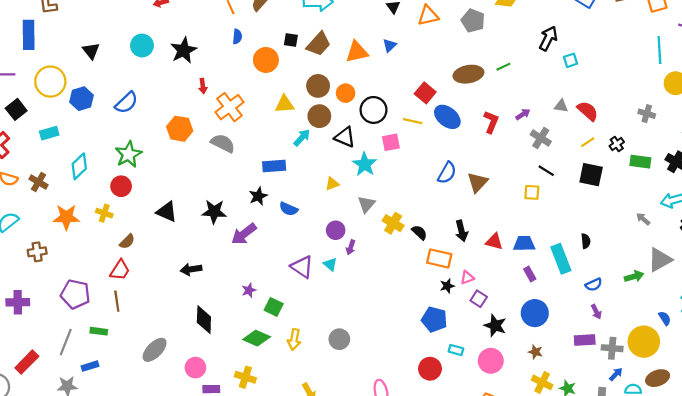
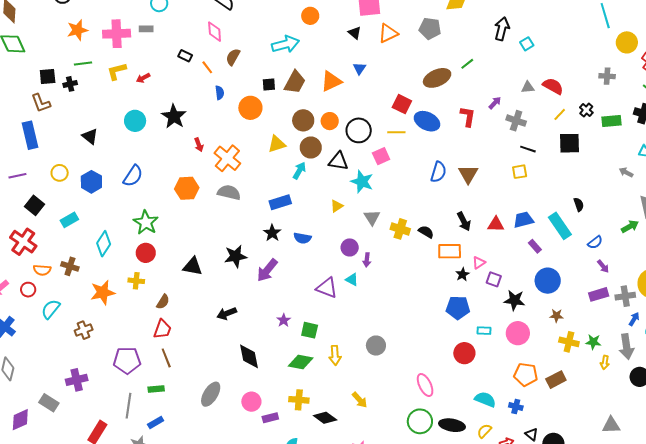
yellow circle: (50, 82) -> (60, 173), size x0.6

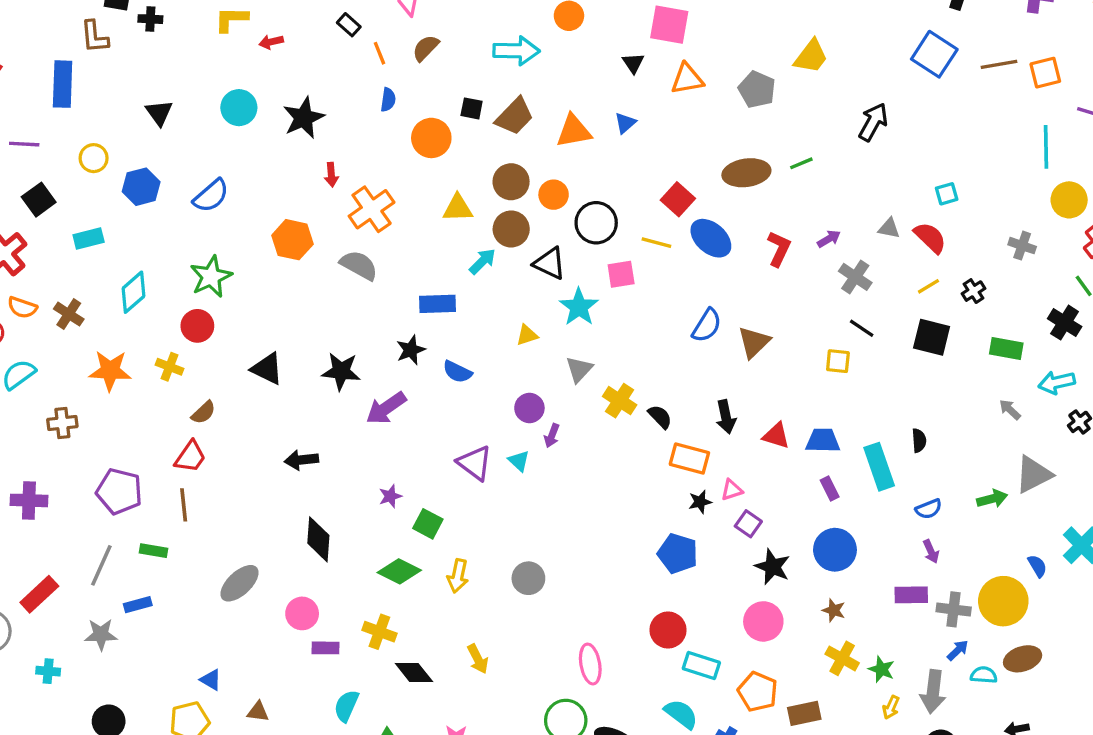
cyan square: (527, 44) -> (947, 194), moved
green rectangle: (611, 121) -> (1006, 348), moved
cyan rectangle: (484, 331) -> (701, 666), moved, size x1.5

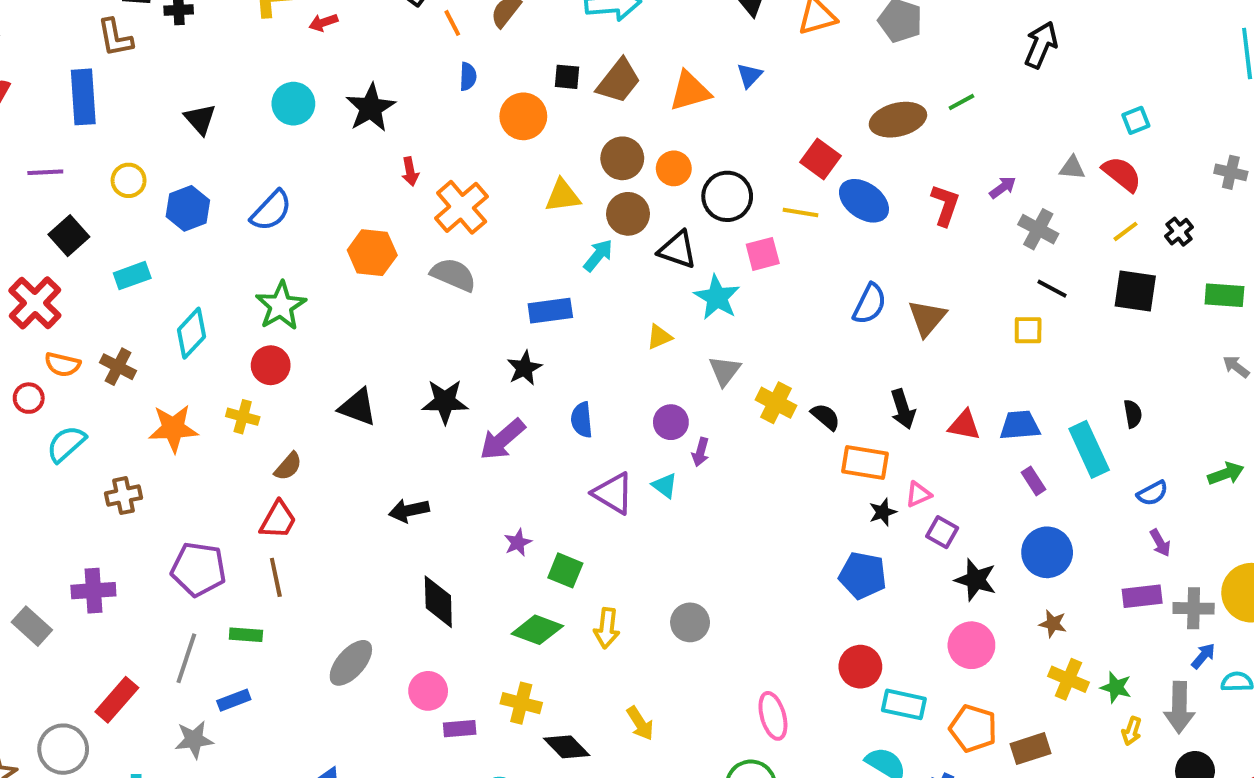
blue semicircle: (457, 372) -> (582, 420), moved, turned 64

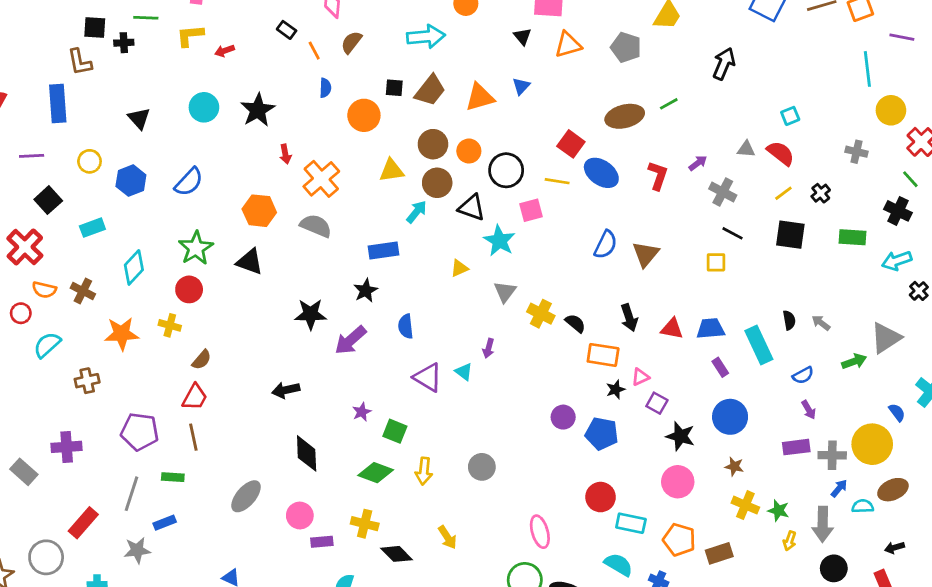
gray arrow: (1236, 367) -> (821, 323), moved
black triangle: (358, 407) -> (250, 262), moved
purple circle: (671, 422) -> (563, 417), moved

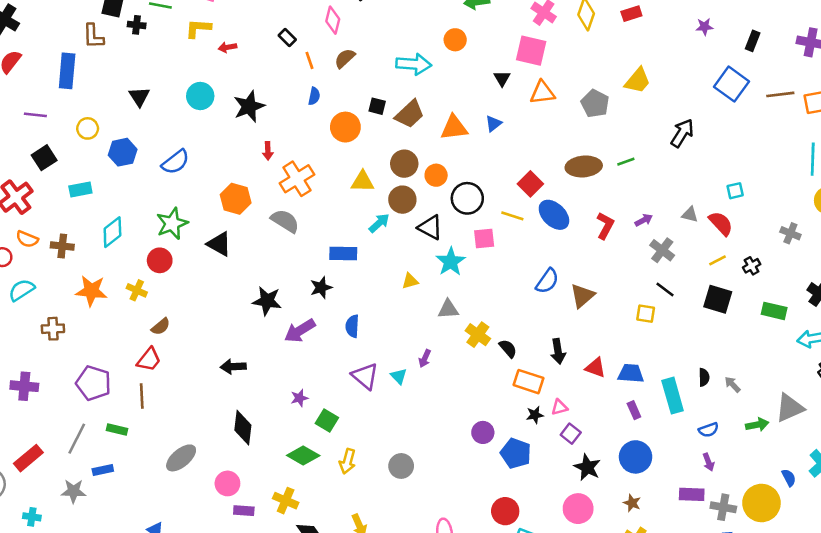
brown cross: (83, 291) -> (62, 246), turned -30
gray triangle: (505, 292) -> (448, 309), turned 40

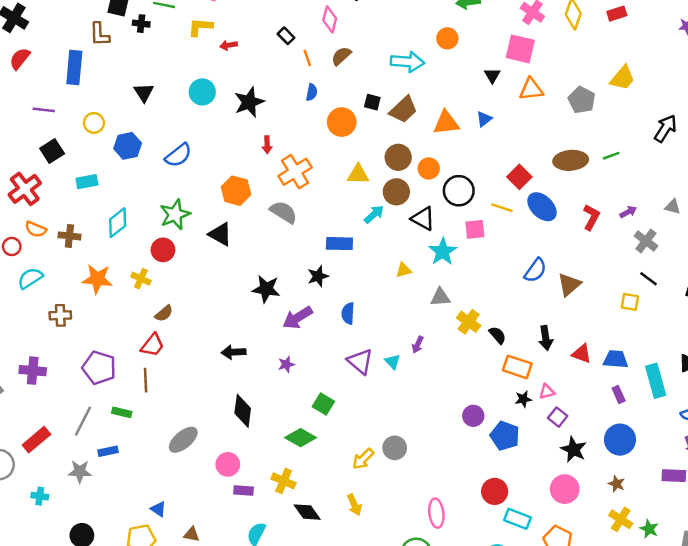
purple star: (299, 398) -> (286, 364), moved
yellow arrow: (348, 461) -> (363, 459), moved, turned 30

